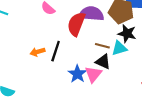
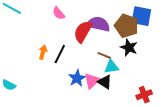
cyan triangle: (119, 48) -> (111, 67), moved
orange arrow: (38, 52) -> (43, 52), turned 112
black triangle: (103, 62) -> (105, 82), moved

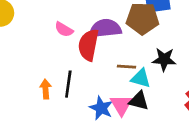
pink semicircle: (59, 13) -> (64, 29), moved
black star: (129, 47) -> (164, 59), moved
cyan triangle: (111, 67) -> (141, 78), turned 42

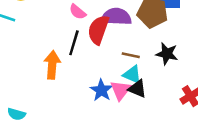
cyan triangle: (141, 78) -> (132, 75), moved
black line: (68, 84) -> (74, 43), moved
orange arrow: (46, 89) -> (52, 65), size x1.5

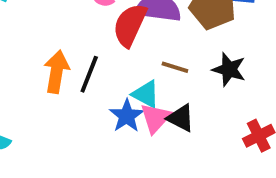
black line: (74, 43) -> (89, 74), moved
cyan triangle: (132, 75) -> (146, 94), moved

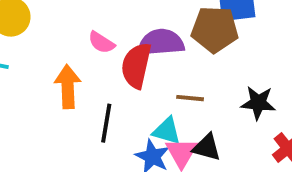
black star: (229, 69) -> (258, 103), moved
orange arrow: (56, 72) -> (68, 87), moved

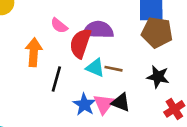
brown pentagon: (215, 29) -> (157, 32), moved
cyan triangle: (167, 131) -> (95, 68), moved

